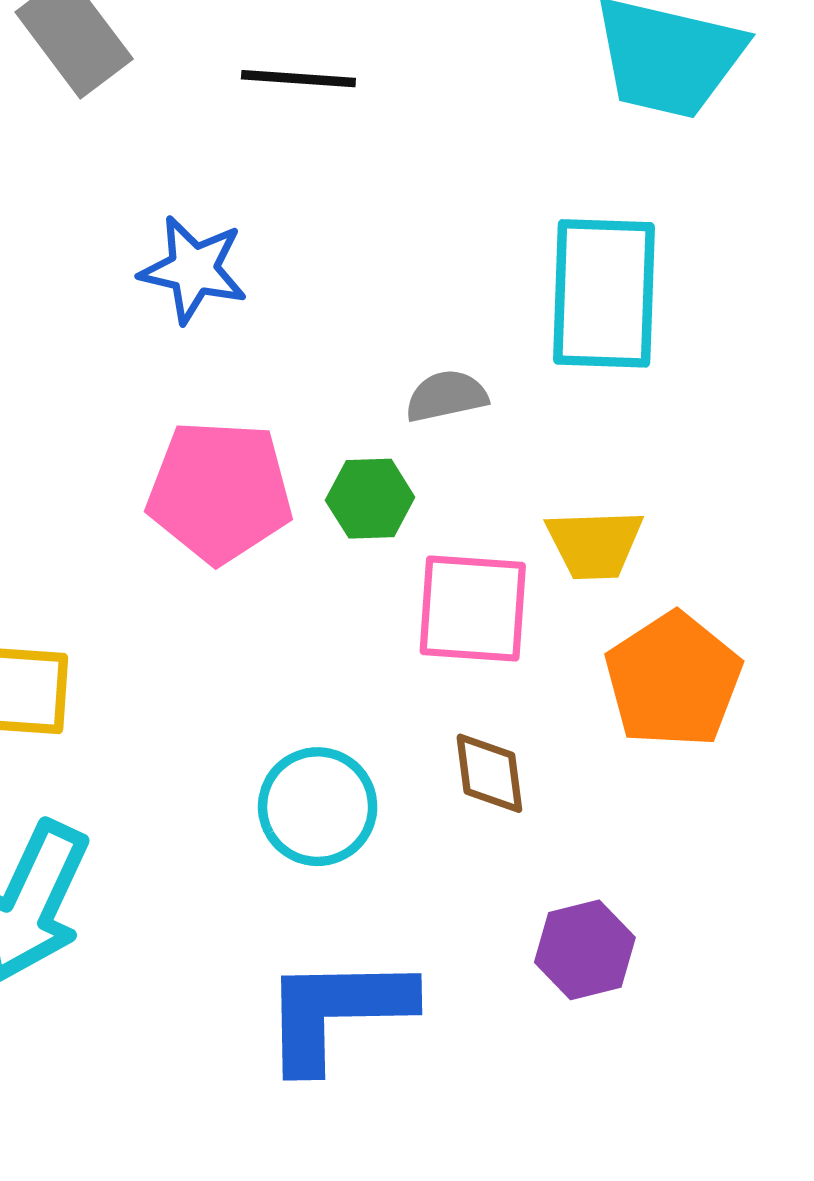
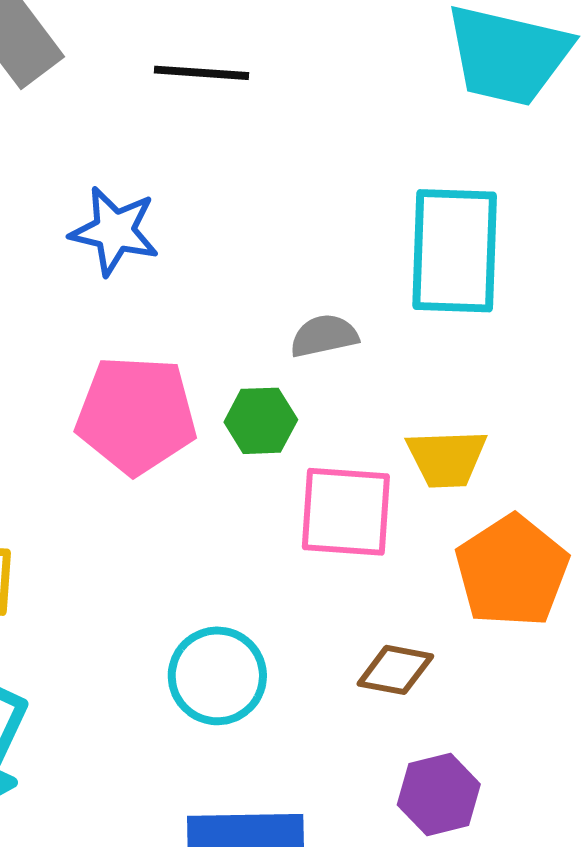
brown diamond: (489, 773) -> (395, 670), moved, turned -72

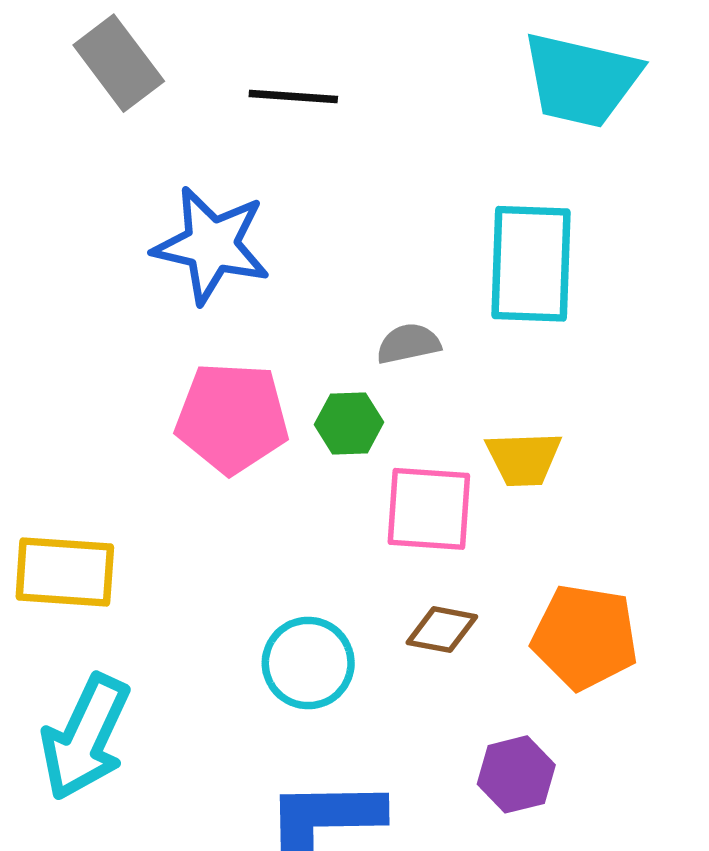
blue star: (115, 231) -> (212, 245), size x1.4
orange pentagon: (512, 571) -> (585, 637), moved, turned -30
brown diamond: (395, 670) -> (442, 630), moved

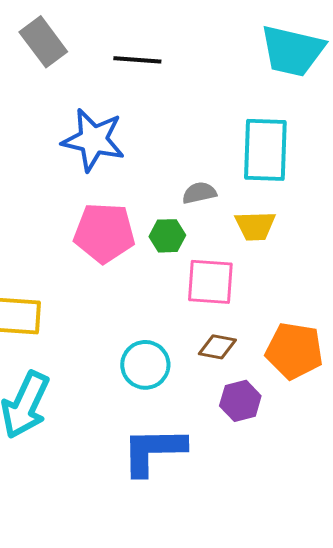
yellow trapezoid: (524, 459) -> (255, 226), moved
purple hexagon: (516, 774) -> (240, 401), moved

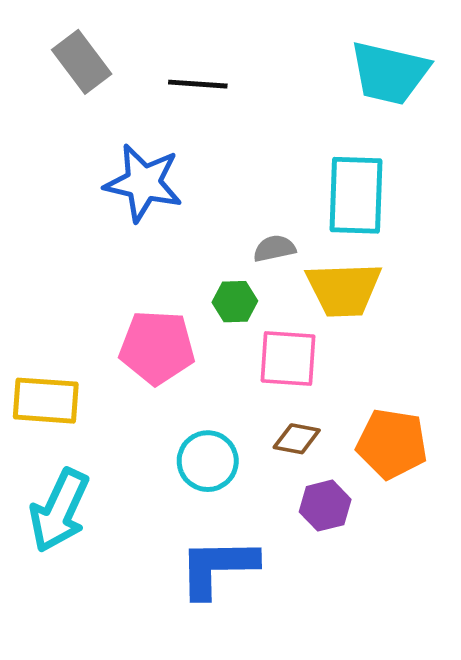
yellow trapezoid: (255, 226) -> (344, 289), size x1.5
pink pentagon: (104, 233) -> (157, 347), moved

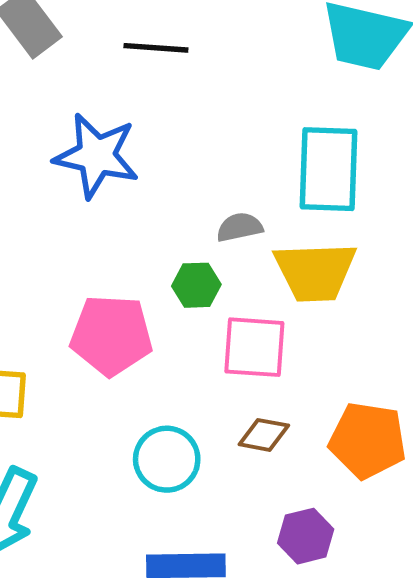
purple hexagon: (325, 506) -> (306, 536), moved

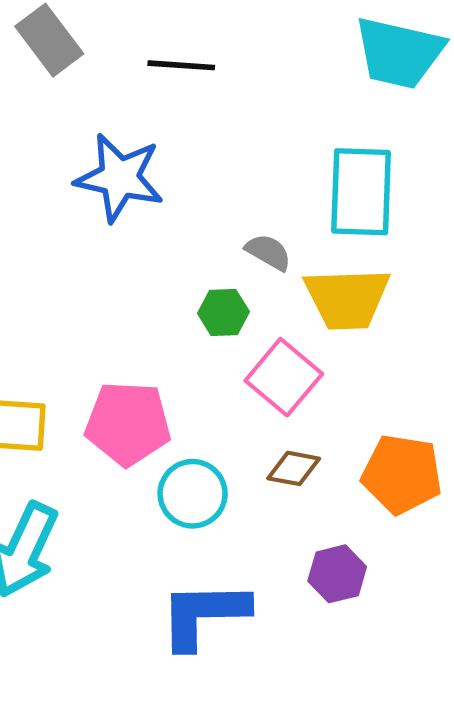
gray semicircle: (240, 227) -> (268, 252), turned 42
pink pentagon: (111, 335) -> (128, 423), moved
pink square: (254, 347) -> (284, 377), turned 36

